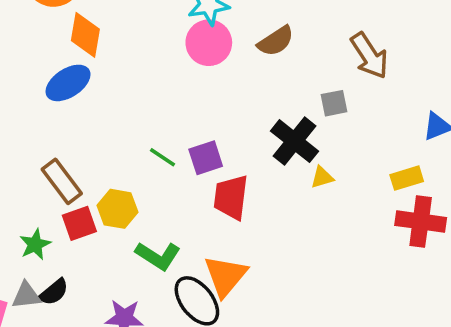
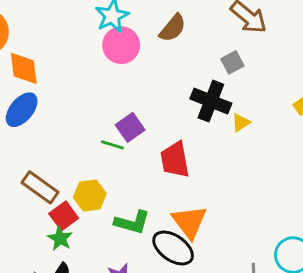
purple square: (206, 158) -> (130, 127), moved
green star: (35, 244) -> (60, 238), moved

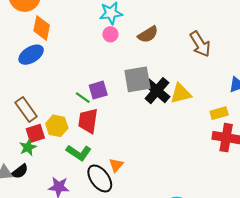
pink circle: (121, 45) -> (110, 34), size x0.6
gray square: (232, 62) -> (137, 79), moved, size x1.8
yellow triangle: (241, 123) -> (181, 94), moved, size x1.6
red trapezoid: (175, 160) -> (88, 121), moved
orange triangle: (189, 222) -> (116, 165), size x0.6

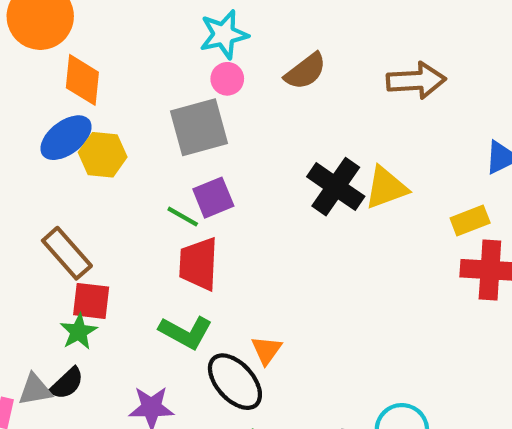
brown arrow: (200, 44) -> (416, 81), turned -56
gray square: (137, 79) -> (199, 127), moved
yellow hexagon: (57, 126) -> (103, 155), moved
red square: (35, 133) -> (91, 301), turned 30

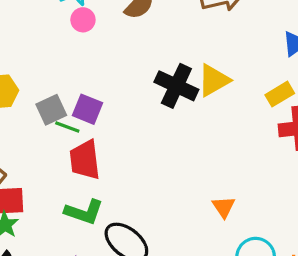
gray square: (199, 127) -> (51, 110), moved, size x0.7
purple square: (213, 198) -> (87, 109), turned -36
orange triangle: (266, 350) -> (224, 207), moved

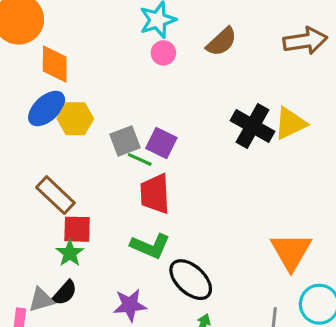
orange triangle: (224, 207) -> (291, 251), size x1.8

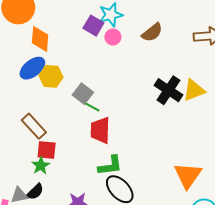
gray square: (125, 141) -> (83, 94), turned -36
purple square: (161, 143) -> (93, 26), moved
green L-shape: (150, 246) -> (110, 166), moved, turned -35

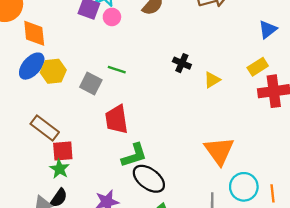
black cross: (169, 90) -> (182, 63), size x0.6
yellow triangle: (194, 90) -> (212, 80), moved, size x0.7
green line: (92, 107) -> (117, 70), moved

